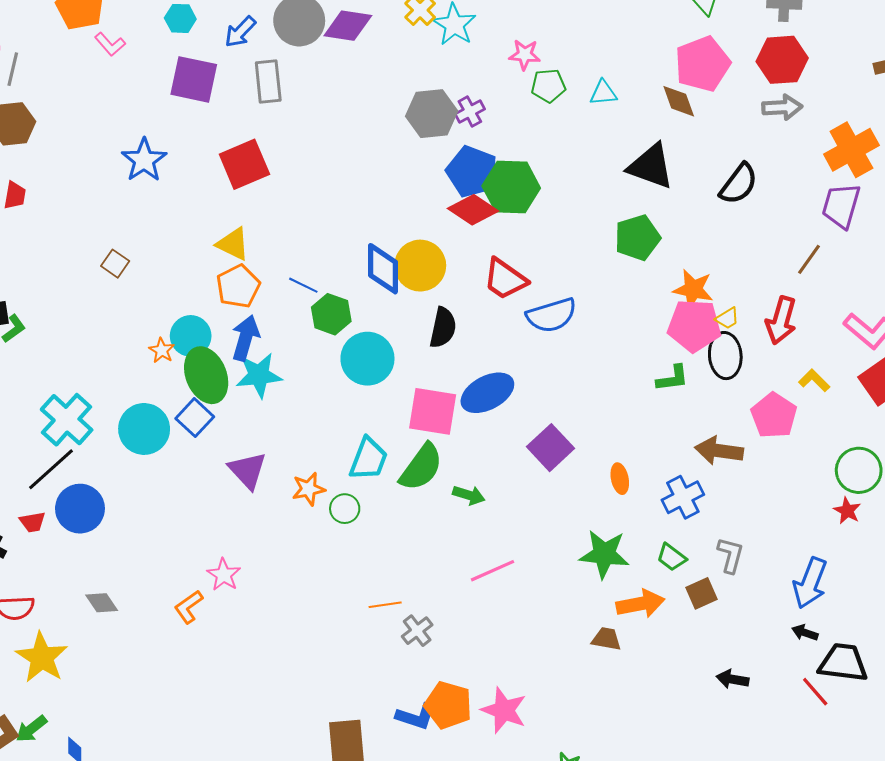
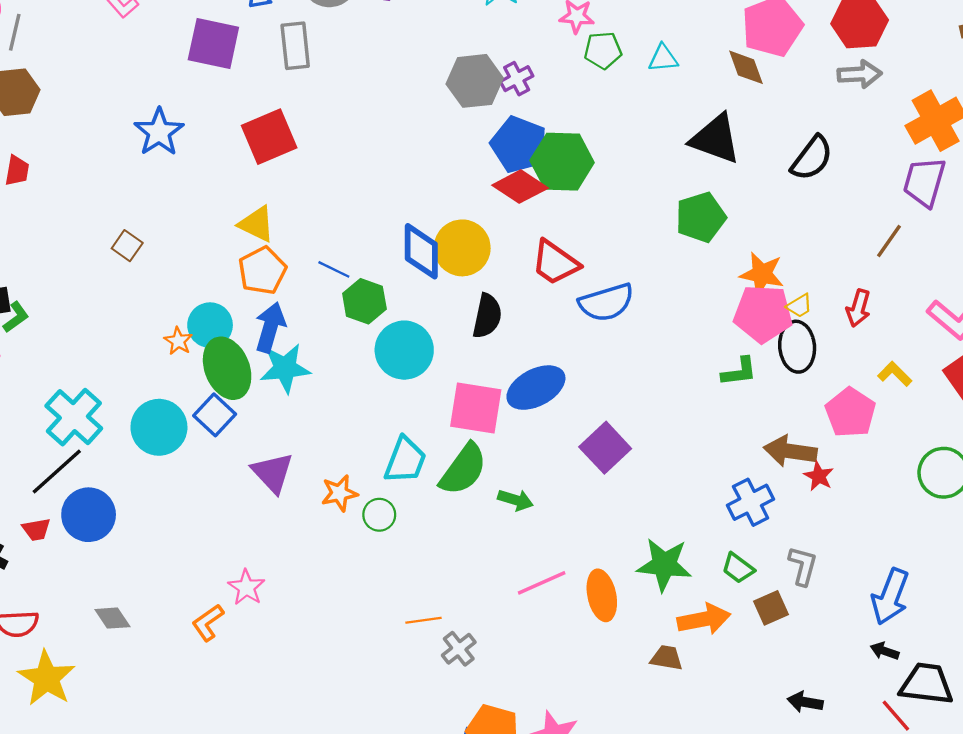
red arrow: (781, 320) -> (858, 308), size x0.7
orange ellipse: (620, 479) -> (602, 595), moved, size x1.5
red star: (847, 511) -> (819, 476), moved

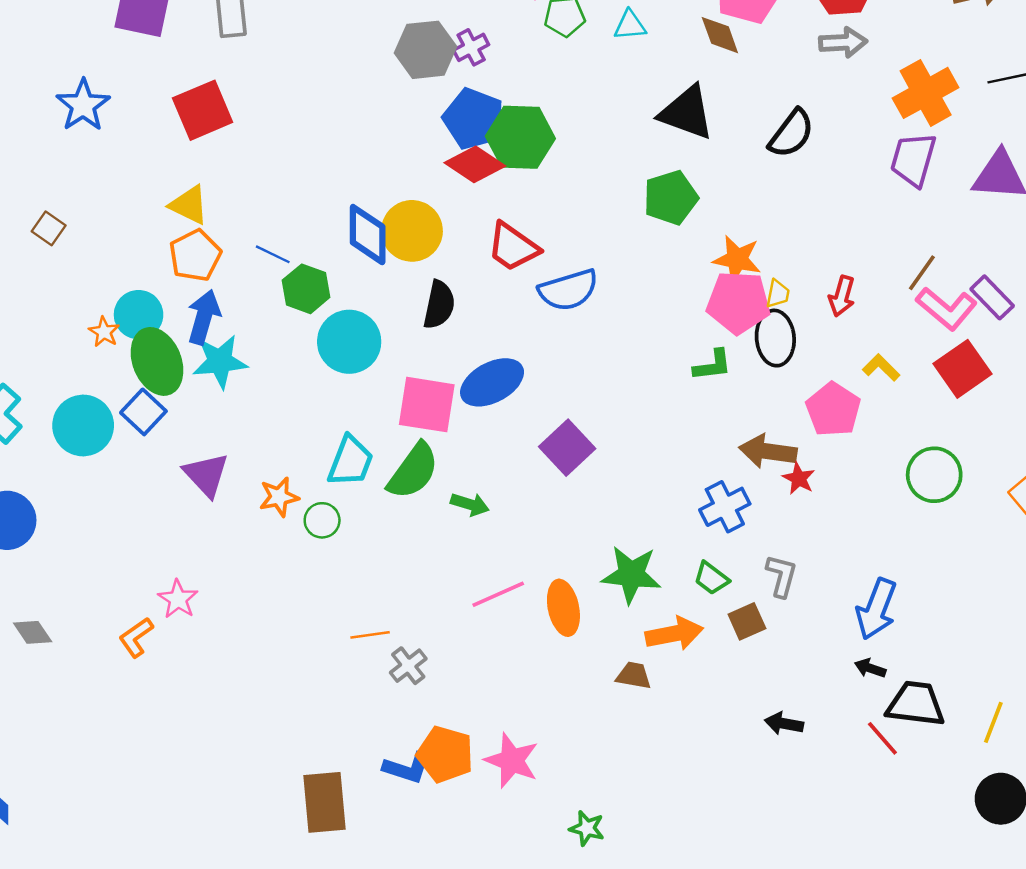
brown line: (889, 241) -> (922, 273), moved
yellow trapezoid: (799, 306) -> (778, 294), turned -48

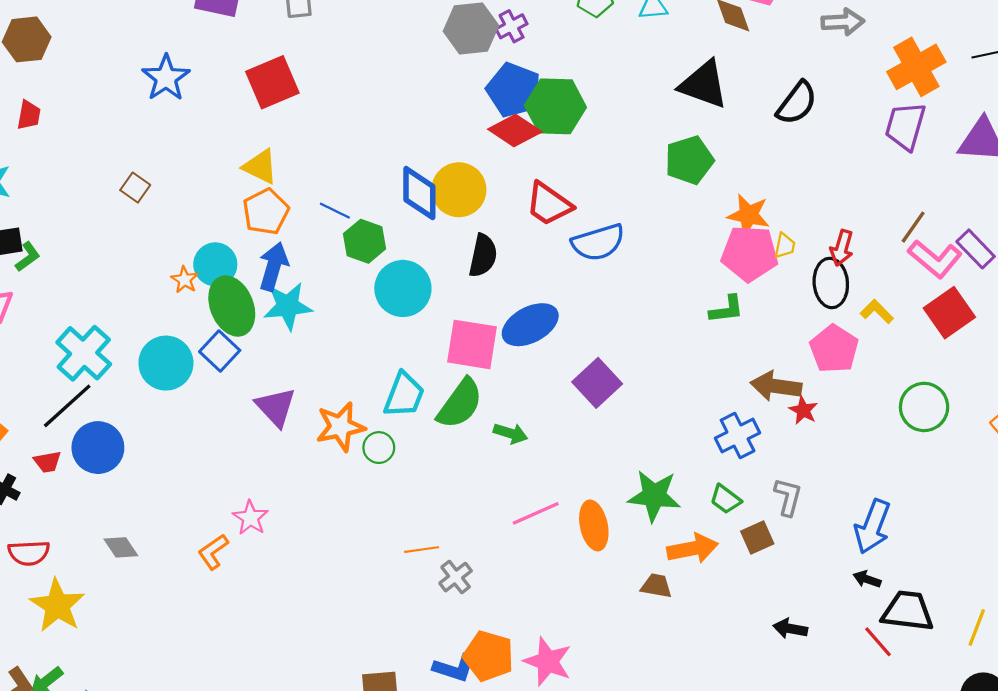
black ellipse: (775, 338) -> (831, 283), moved
orange star: (279, 497) -> (340, 427), size x1.4

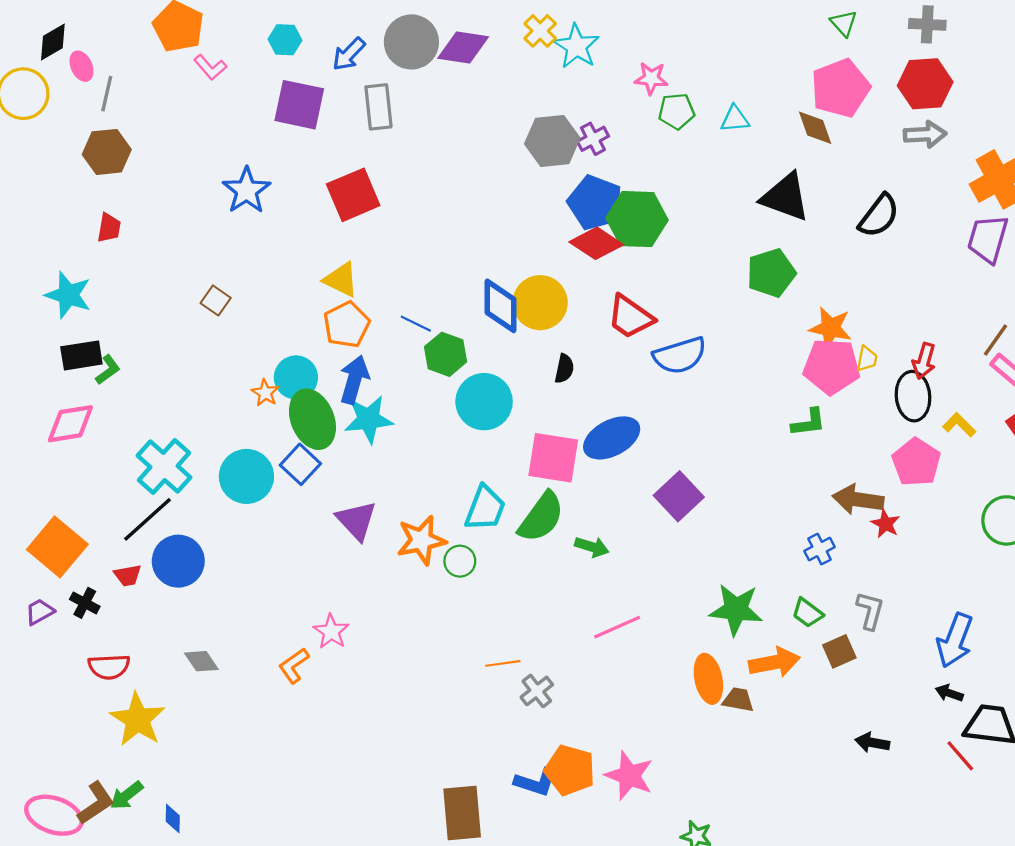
black semicircle: (483, 256) -> (564, 369), size x0.7
blue cross: (738, 435) -> (820, 549), size x0.7
orange ellipse: (594, 525) -> (708, 679), moved

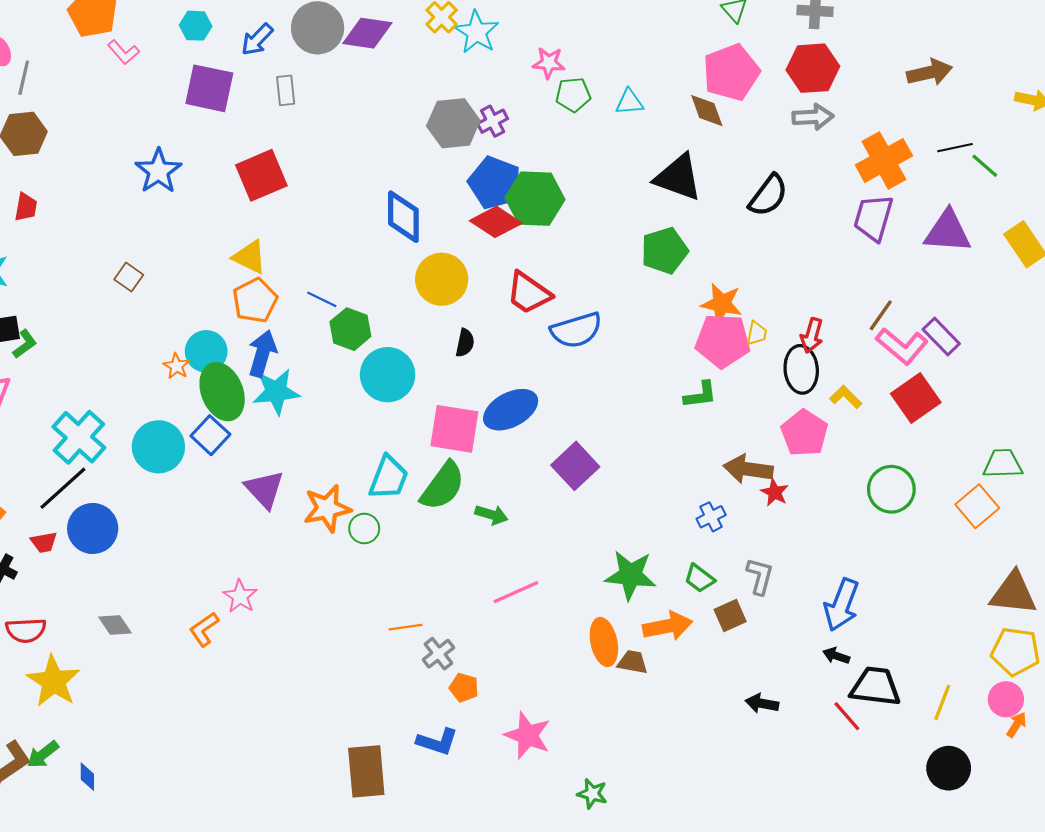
gray rectangle: (378, 107) -> (286, 90), size x0.7
blue diamond: (501, 306) -> (403, 217), moved
orange pentagon: (570, 770) -> (464, 688), moved, size x0.6

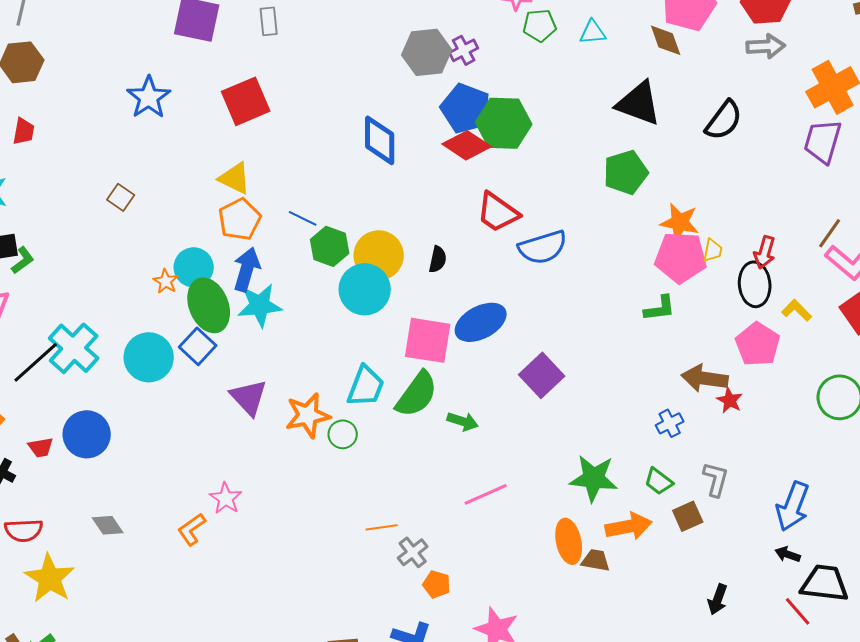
yellow circle: (442, 279) -> (379, 255), moved
black line: (63, 488) -> (36, 362), moved
black arrow: (762, 704) -> (718, 599), turned -80

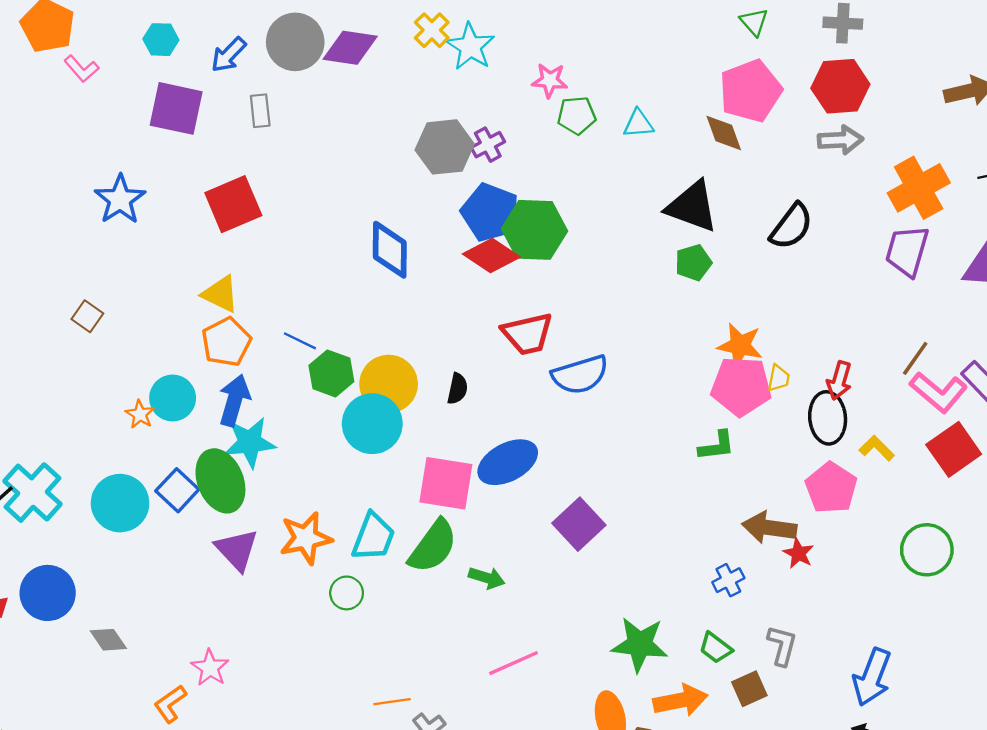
green pentagon: (626, 172) -> (693, 263), moved, size x0.7
red trapezoid: (498, 212) -> (528, 334), turned -48
green ellipse: (209, 305) -> (220, 481), moved
orange star: (308, 415) -> (306, 538), moved
gray diamond: (108, 525) -> (108, 640), moved

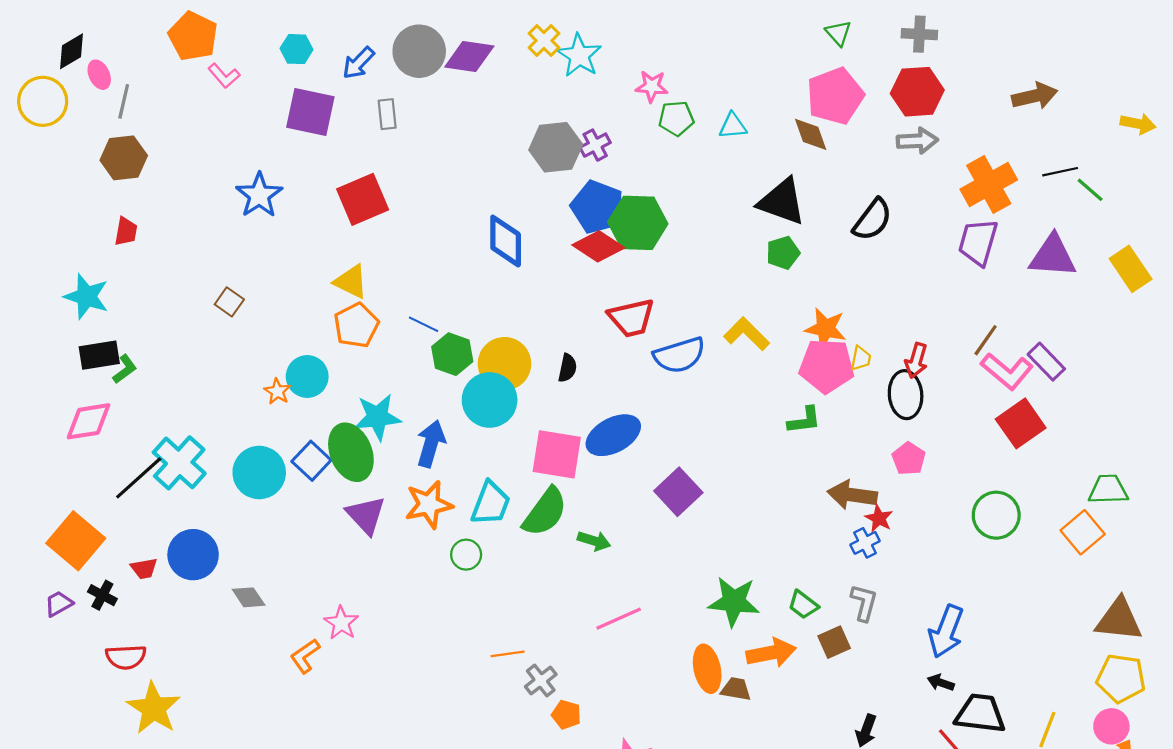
blue arrow: (234, 400) -> (431, 444), moved
yellow L-shape: (877, 448) -> (747, 334), moved, size x1.4
pink pentagon: (831, 488) -> (909, 459), size x0.7
blue cross: (728, 580) -> (865, 543), moved

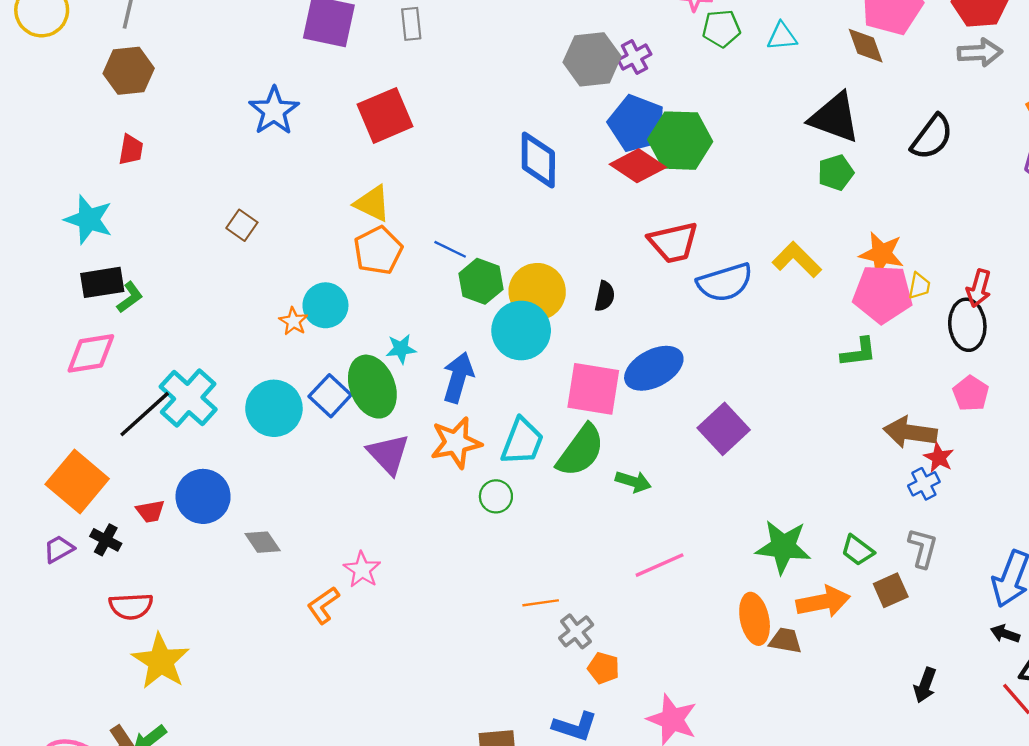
cyan star: (378, 417) -> (401, 349), size x0.6

